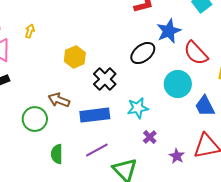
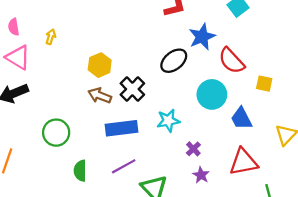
brown arrow: (59, 100) -> (100, 96), moved
purple cross: (150, 137) -> (193, 149), moved
purple star: (177, 156) -> (201, 175), moved

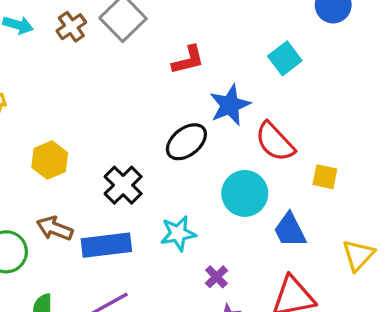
yellow hexagon: (100, 65) -> (50, 160), moved
brown arrow: (100, 96) -> (55, 228), moved

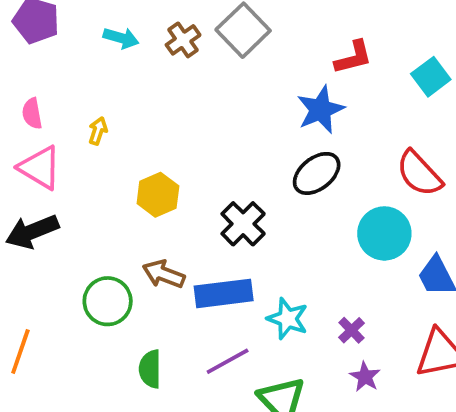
red L-shape: (188, 60) -> (353, 57), moved
blue star: (230, 105) -> (320, 110), moved
cyan star: (178, 233) -> (288, 319), moved, turned 30

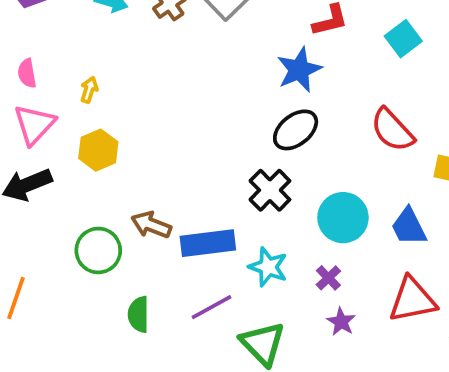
pink triangle: (40, 168) -> (34, 124), turned 42
yellow hexagon: (158, 195) -> (98, 150), moved
black cross: (243, 224) -> (270, 190), moved
cyan circle: (384, 233) -> (343, 218), moved

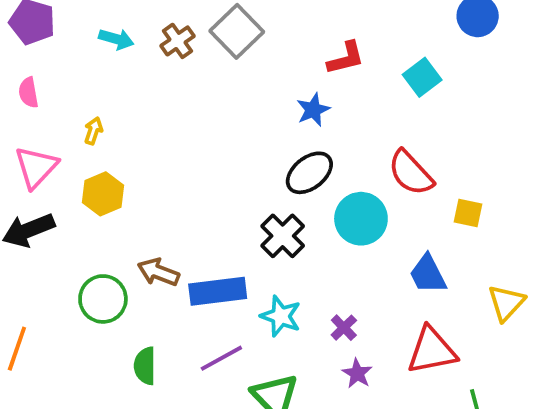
blue star: (299, 70) -> (313, 110), size x0.7
pink semicircle: (27, 73) -> (28, 93), moved
cyan circle: (343, 218) -> (361, 219), moved

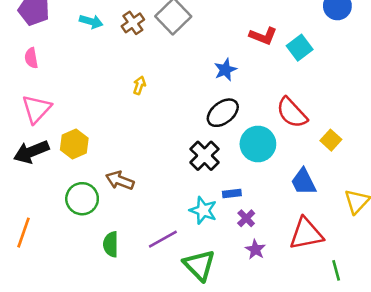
red L-shape: (346, 58) -> (263, 36), moved, turned 36
yellow arrow: (93, 131) -> (139, 85), moved
yellow hexagon: (103, 194) -> (74, 144), moved
yellow square: (468, 213) -> (331, 140), turned 30
blue rectangle: (218, 291) -> (232, 193), moved, size x0.5

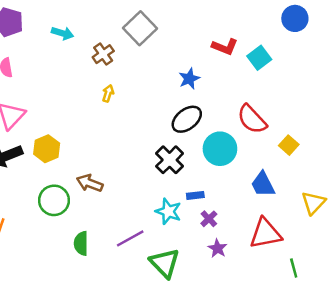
brown cross: (133, 23) -> (103, 54), moved

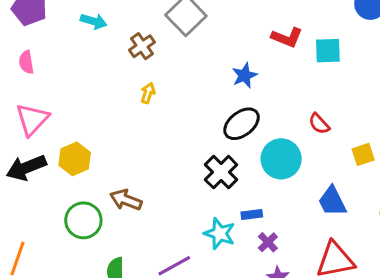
cyan square: (259, 58) -> (328, 51), turned 35
red semicircle: (252, 119) -> (319, 124), size x0.6
yellow square: (289, 145) -> (363, 154), turned 30

